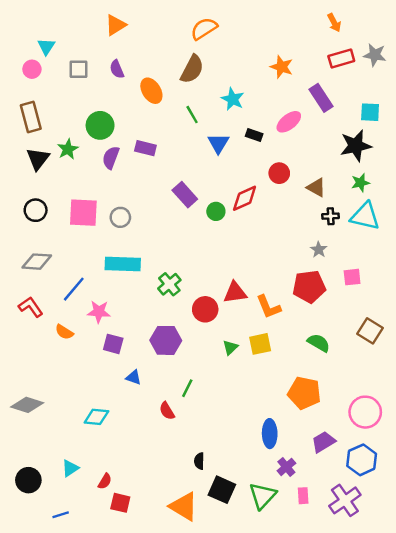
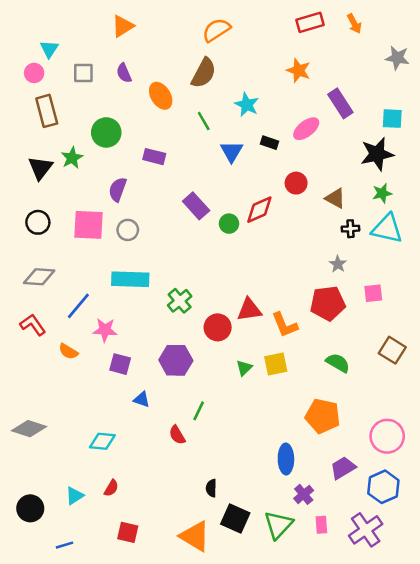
red rectangle: (341, 58) -> (310, 22), moved
brown rectangle: (31, 117) -> (47, 111), moved
purple semicircle: (111, 158) -> (118, 189), moved
red semicircle: (105, 481) -> (111, 488), moved

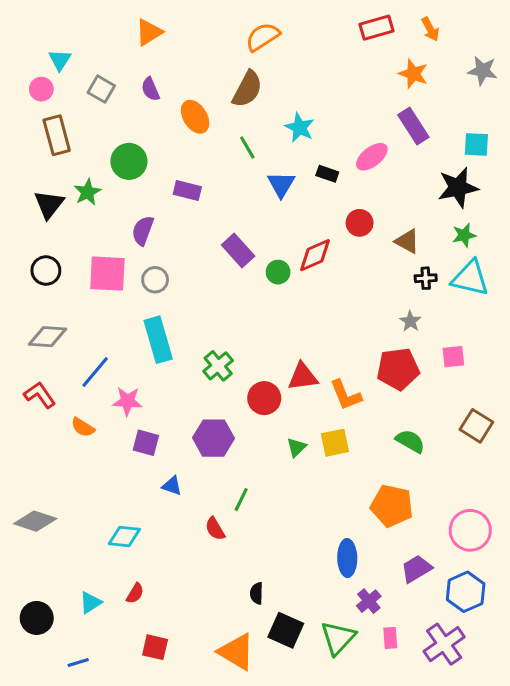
orange star: (299, 70) -> (413, 74), moved
gray square: (83, 73) -> (101, 89), turned 30
cyan rectangle: (130, 279) -> (158, 340), turned 72

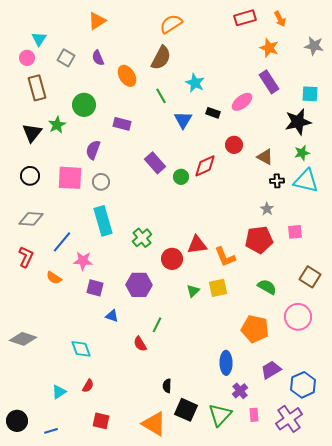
red L-shape: (40, 395) -> (26, 257), turned 60
pink circle: (470, 530) -> (298, 317), moved
cyan diamond: (124, 536) -> (81, 349), turned 65
black circle: (37, 618) -> (17, 421), moved

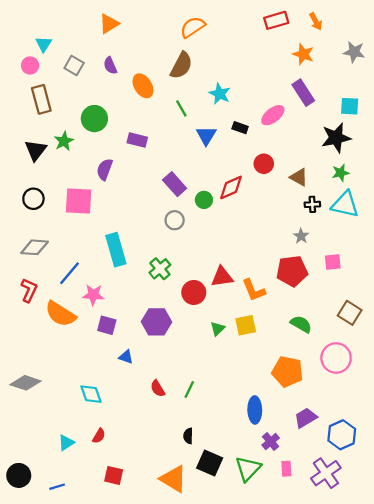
gray circle: (101, 182) -> (175, 220), moved
orange semicircle: (54, 278) -> (61, 314), size x1.8
green line: (157, 325) -> (189, 390), moved

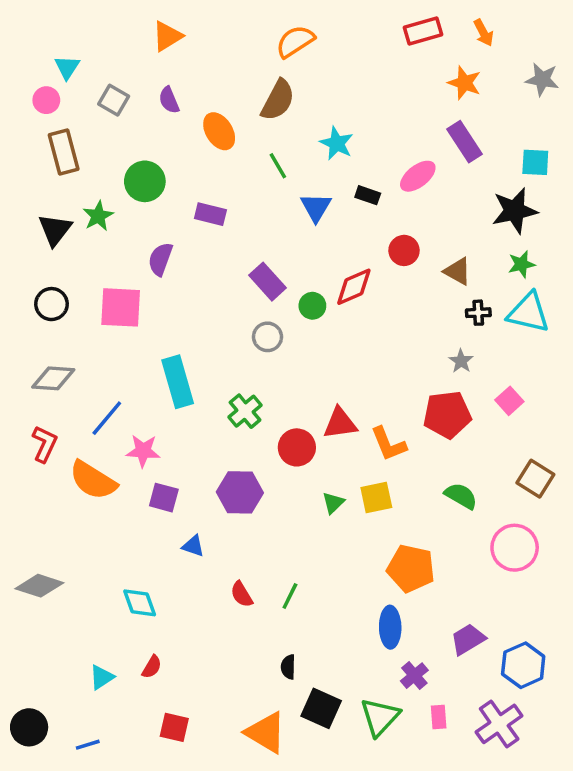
pink square: (333, 262) -> (509, 401), turned -36
orange pentagon: (288, 372) -> (411, 568), moved

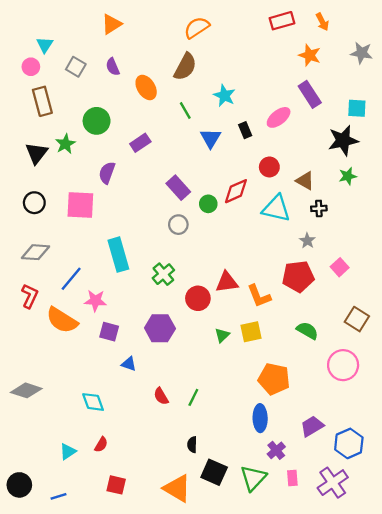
black rectangle: (368, 195) -> (245, 130), turned 49
purple rectangle: (210, 214) -> (140, 143), turned -48
cyan triangle: (528, 313) -> (276, 208), moved

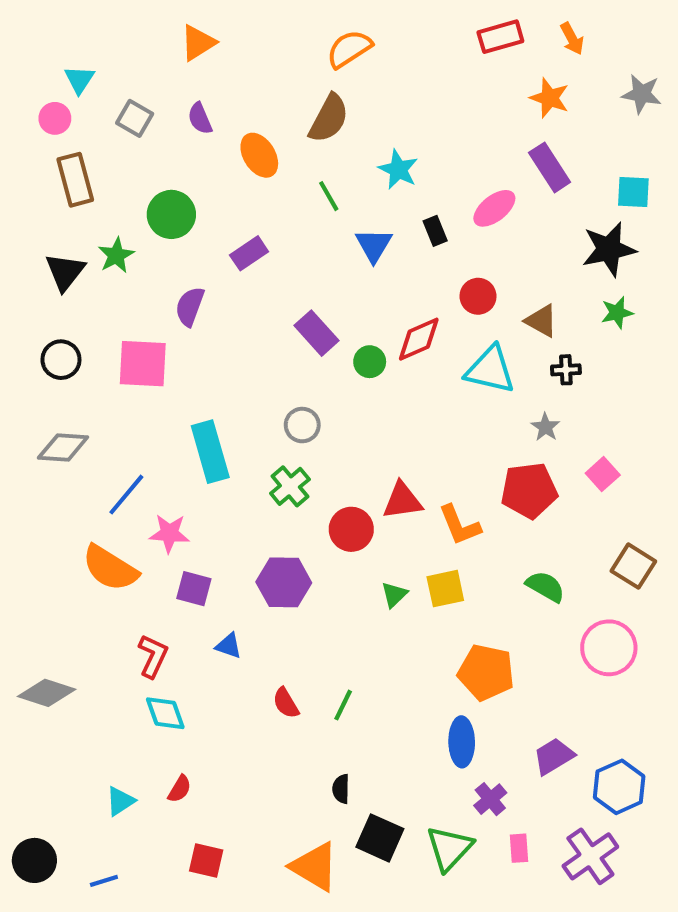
gray circle: (178, 225) -> (302, 425), moved
red L-shape: (30, 296) -> (153, 656), moved

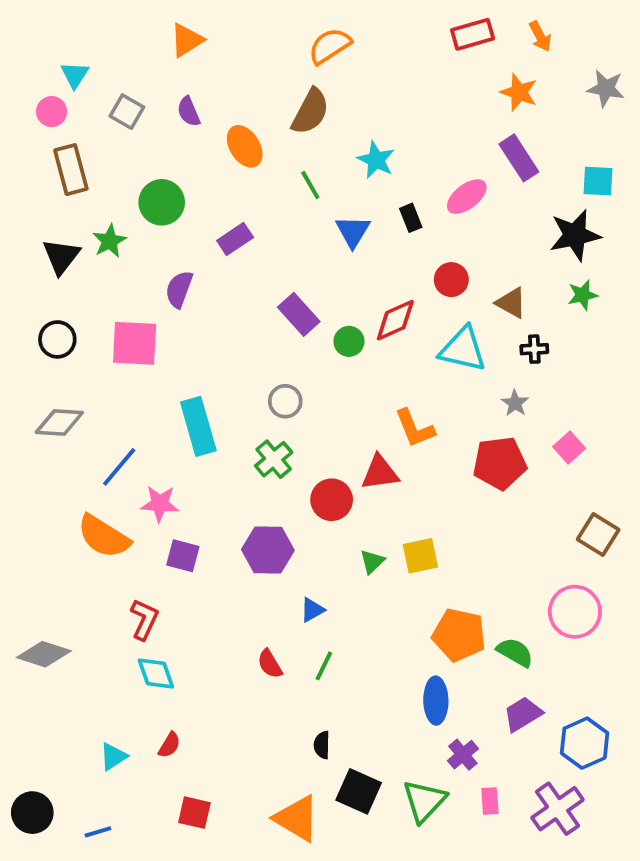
orange L-shape: (460, 525) -> (415, 428), moved
green semicircle: (545, 587) -> (515, 652), moved
blue triangle: (229, 646) -> (312, 610), moved, turned -48

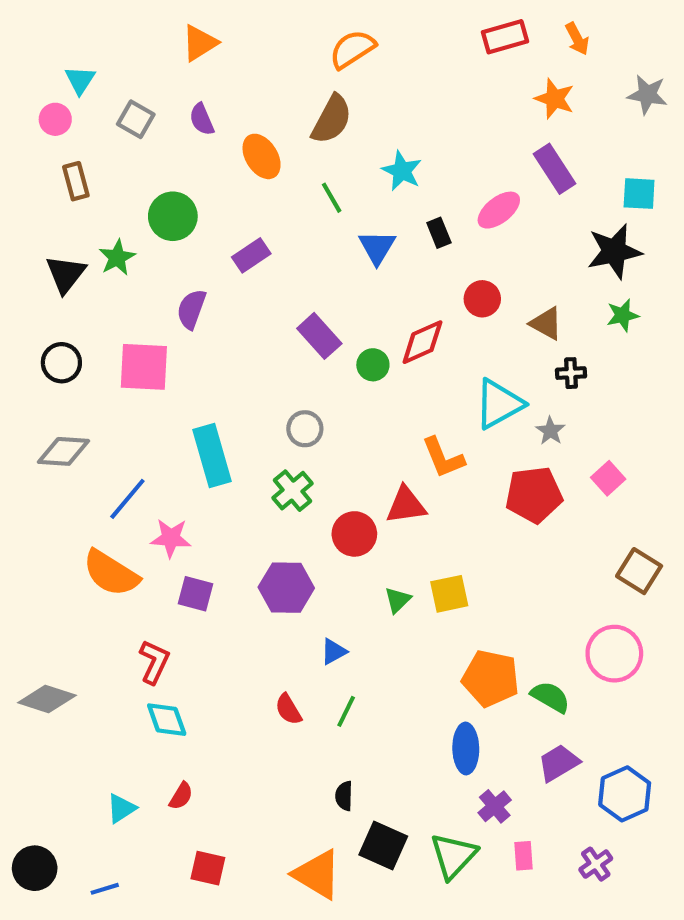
brown rectangle: (71, 170) -> (76, 181), size x0.7
cyan triangle: (463, 349) -> (499, 404), moved, turned -42
purple cross: (558, 809) -> (596, 864), size x0.6

